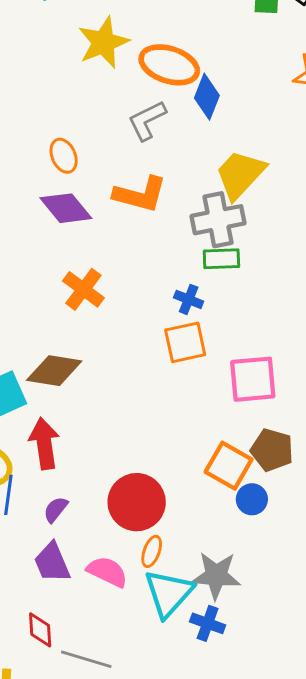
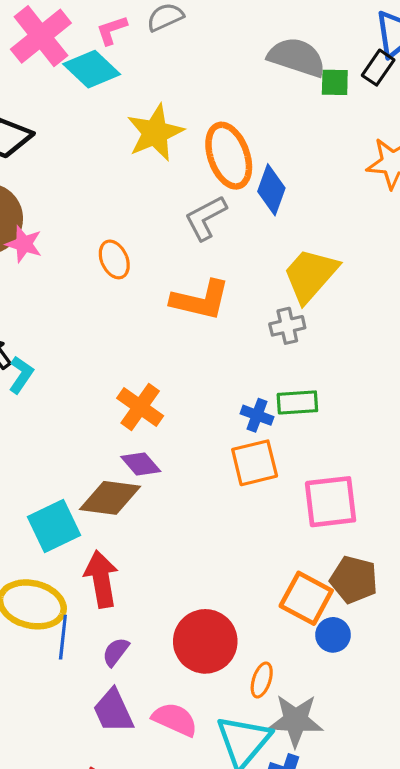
orange ellipse: (169, 65) -> (229, 156), turned 54
purple diamond: (66, 208) -> (141, 464), moved, size x0.7
gray cross: (218, 220) -> (287, 326), size x0.6
green rectangle: (221, 259) -> (297, 402), moved
orange ellipse: (152, 551) -> (262, 680), moved

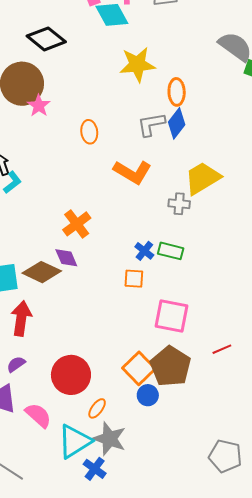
orange ellipse: (229, 156) -> (177, 92), size x0.7
blue diamond: (271, 190) -> (177, 123), moved
orange square: (255, 463) -> (134, 279), size x0.7
brown pentagon: (354, 580) -> (171, 366), size x1.4

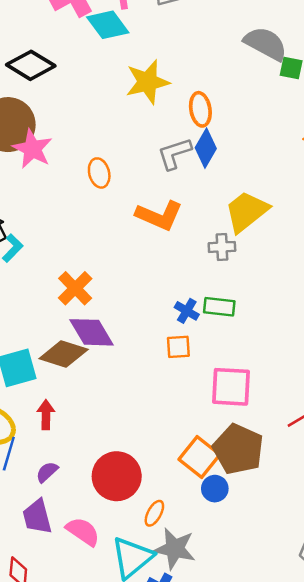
pink star: (39, 106) -> (32, 149), size x1.4
orange cross: (77, 224) -> (75, 288), moved
purple diamond: (66, 258) -> (92, 332), size x1.5
red arrow: (21, 318) -> (46, 415), size x0.7

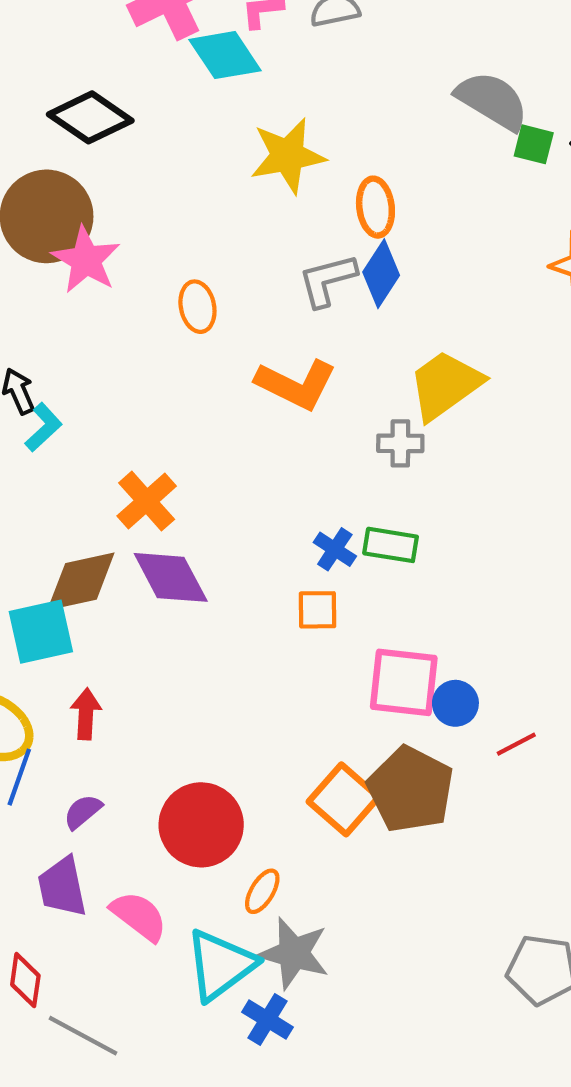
brown diamond: (64, 354) -> (81, 581), moved, turned -33
blue circle: (215, 489) -> (455, 703), moved

